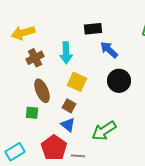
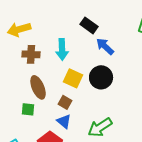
black rectangle: (93, 29) -> (89, 25), turned 42
brown cross: (35, 58) -> (31, 54), turned 30
black circle: (119, 81) -> (101, 77), moved

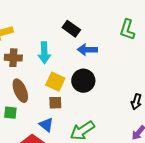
blue arrow: (105, 46) -> (87, 50), turned -42
brown square: (65, 102) -> (55, 103), moved, turned -32

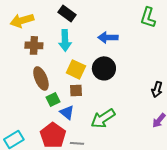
black rectangle: (71, 29) -> (67, 13), moved
green square: (10, 113) -> (53, 99), moved, turned -32

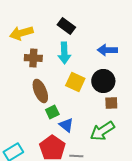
brown square: (76, 90) -> (111, 103), moved

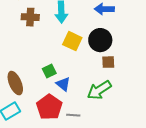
brown ellipse: (40, 91) -> (15, 83), moved

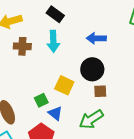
yellow square: (72, 41) -> (64, 85), moved

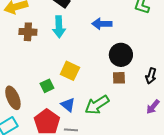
black circle: (92, 69) -> (121, 55), moved
brown square: (100, 91) -> (119, 78), moved
blue triangle: (55, 113) -> (68, 105), moved

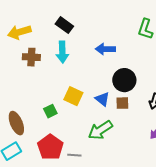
blue triangle: (68, 105) -> (102, 99), moved

